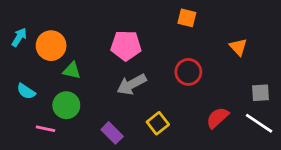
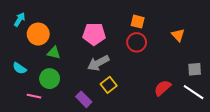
orange square: (187, 18) -> (138, 22), moved
cyan arrow: (19, 37) -> (20, 20), moved
red circle: (188, 72) -> (137, 42), moved
yellow square: (158, 123) -> (109, 85), moved

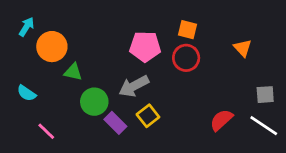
pink pentagon: (94, 34) -> (145, 47), moved
green circle: (50, 79) -> (94, 102), moved
pink line: (34, 96) -> (46, 131), turned 32
purple rectangle: (84, 99) -> (115, 123), moved

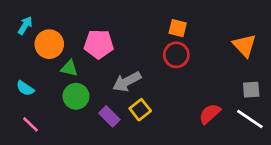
pink pentagon: (145, 47) -> (99, 44), moved
orange triangle: (243, 48) -> (244, 45), moved, size x1.4
green circle: (94, 102) -> (76, 96), moved
pink line: (46, 131) -> (31, 124), moved

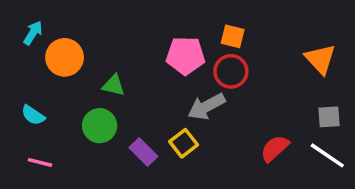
pink pentagon: (99, 44) -> (185, 56), moved
green triangle: (69, 68) -> (114, 85), moved
gray arrow: (127, 82) -> (206, 106), moved
pink line: (31, 124) -> (40, 162), turned -30

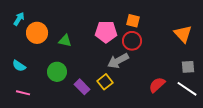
green triangle: (114, 85) -> (65, 41), moved

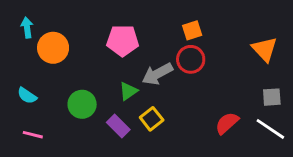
cyan arrow: (19, 19) -> (27, 27), turned -40
orange square: (133, 21) -> (192, 30), turned -32
pink pentagon: (106, 32) -> (123, 41), moved
green triangle: (65, 41) -> (128, 91), moved, turned -48
gray arrow: (118, 61) -> (157, 74), moved

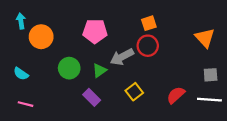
green circle: (82, 104) -> (69, 68), moved
yellow square: (152, 119) -> (134, 92), moved
white line: (270, 129) -> (209, 100), turned -30

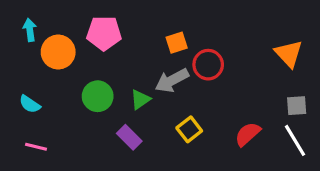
orange square: (149, 23) -> (177, 43), moved
pink pentagon: (95, 31) -> (104, 33), moved
white line: (209, 100) -> (295, 140), turned 55

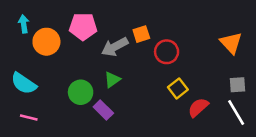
gray arrow: (172, 80) -> (115, 47), moved
green circle: (98, 96) -> (81, 92), moved
cyan semicircle: (30, 104) -> (24, 83), size x1.5
yellow square: (189, 129) -> (178, 88), moved

